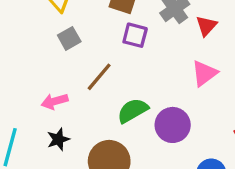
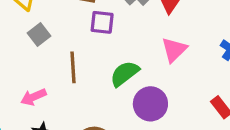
brown line: (99, 77) -> (73, 67), turned -36
green semicircle: (133, 110) -> (125, 74), moved

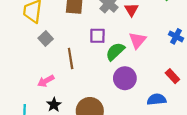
purple square: (102, 22) -> (97, 36), moved
green semicircle: (125, 74) -> (115, 51), moved

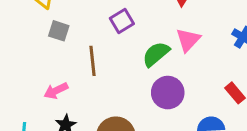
purple square: (97, 36) -> (122, 21), moved, turned -35
gray square: (46, 39) -> (59, 31), turned -32

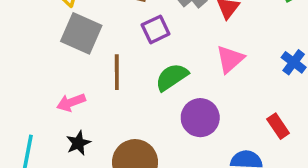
gray square: (59, 31) -> (81, 33), size x1.6
green semicircle: (156, 54) -> (172, 77), moved

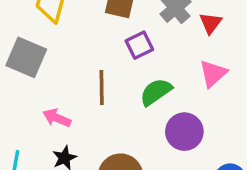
gray square: (81, 33) -> (26, 57), moved
pink arrow: (71, 102) -> (57, 118), turned 44

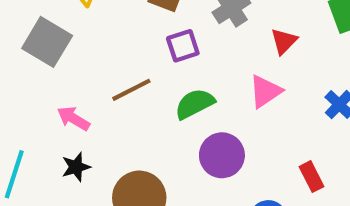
red triangle: (211, 23) -> (284, 41), moved
brown line: (102, 88) -> (131, 90), turned 56

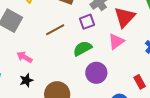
red triangle: (284, 41) -> (125, 17), size x1.6
purple square: (183, 46) -> (87, 22), moved
brown line: (131, 90) -> (55, 30), moved

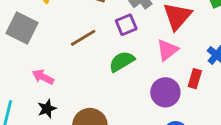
purple circle: (96, 73) -> (165, 92), moved
red rectangle: (140, 82) -> (195, 79), moved, turned 48

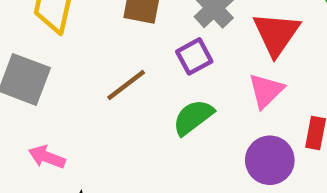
pink arrow: (43, 77) -> (47, 157), moved

